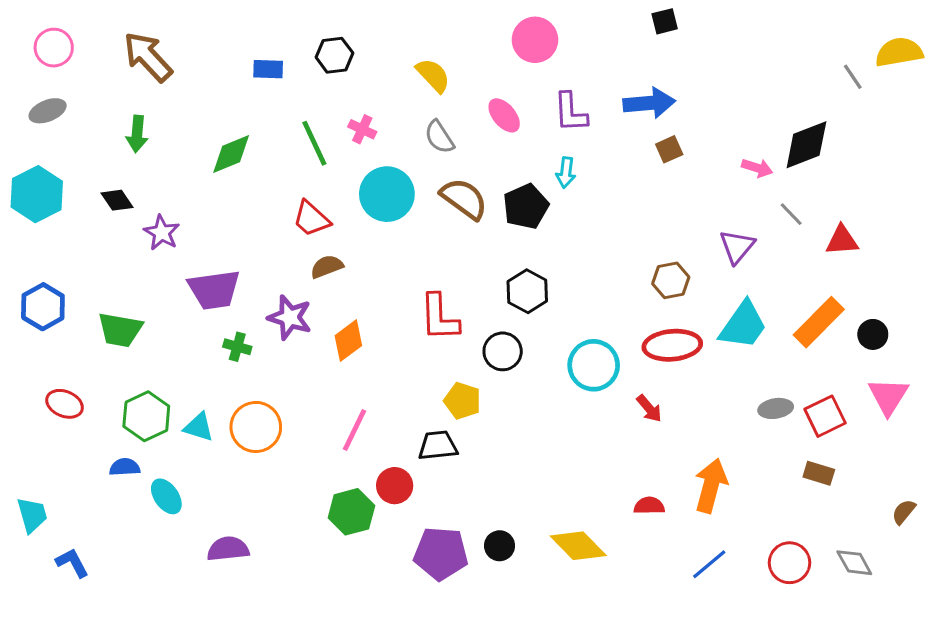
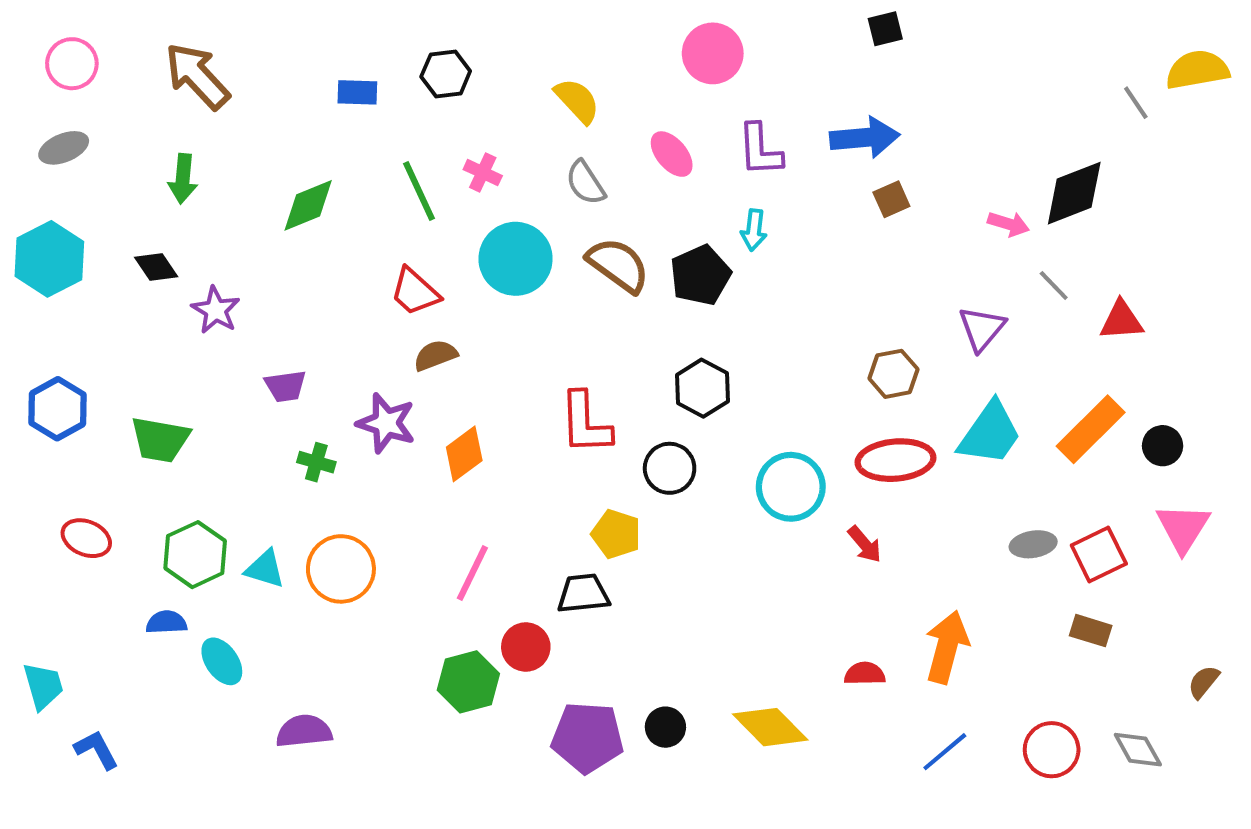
purple trapezoid: (214, 290) -> (285, 386), size x0.6

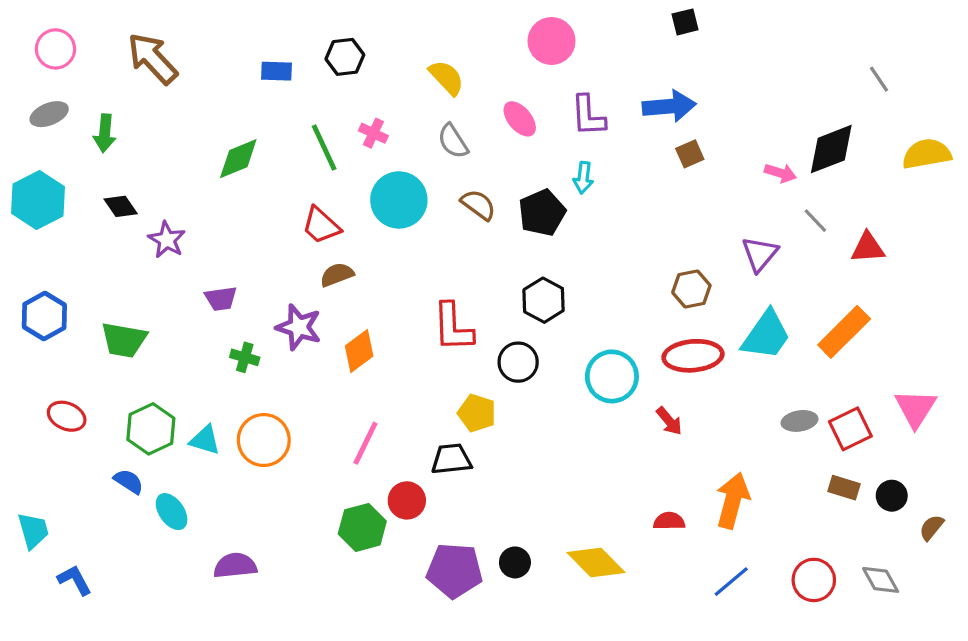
yellow semicircle: (1197, 70) -> (927, 154), moved
green arrow: (183, 179) -> (105, 133), moved
brown semicircle: (618, 265) -> (478, 205), size x0.7
black circle: (1163, 446) -> (892, 496), moved
blue semicircle: (166, 622) -> (129, 481), turned 36

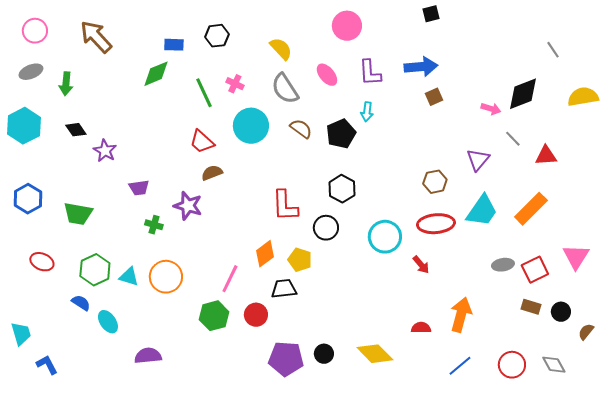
gray semicircle: (453, 141) -> (285, 89), size x1.4
green diamond: (238, 159) -> (156, 74), moved
orange diamond: (359, 351) -> (265, 254), moved
green hexagon: (362, 527) -> (214, 316), moved

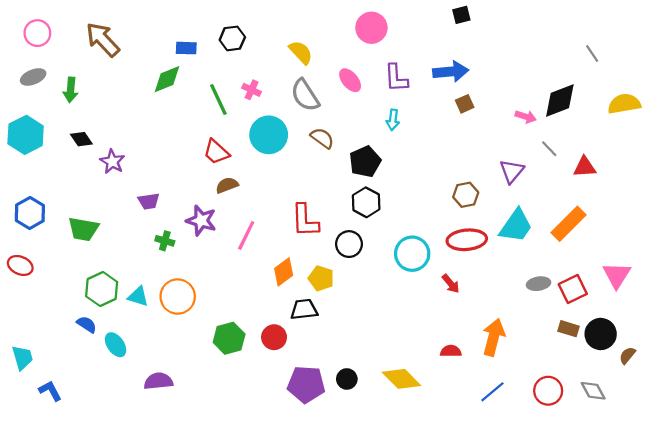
black pentagon: (341, 134) -> (365, 162), moved
red ellipse: (42, 262) -> (20, 265), moved
pink line: (230, 279) -> (246, 235), moved
black circle: (561, 312) -> (601, 334), size x1.5

